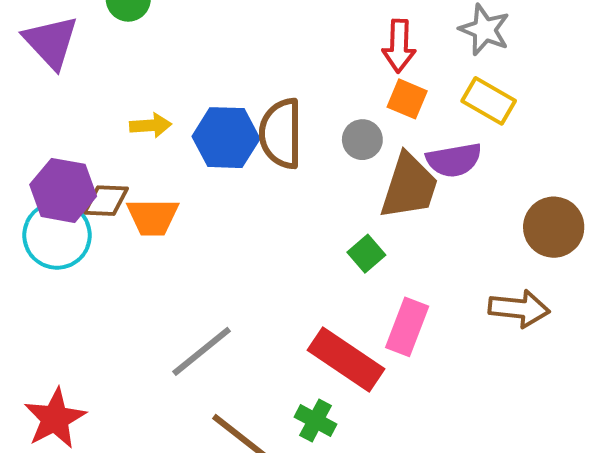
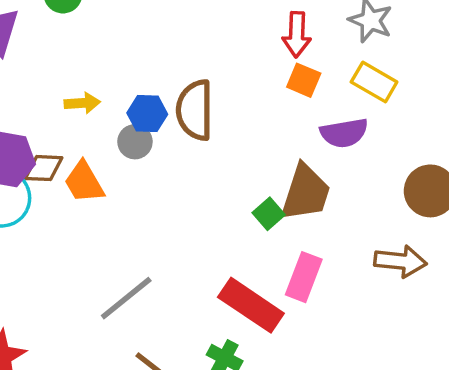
blue hexagon: (226, 138) -> (147, 114), size x0.7
gray circle: (362, 140) -> (135, 142), moved
brown trapezoid: (409, 186) -> (305, 193), moved
orange trapezoid: (153, 217) -> (84, 182), turned 60

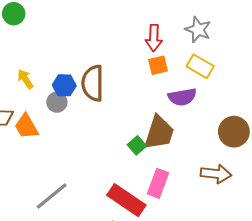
orange square: (304, 80) -> (158, 65), turned -36
yellow arrow: (82, 103) -> (25, 79), turned -120

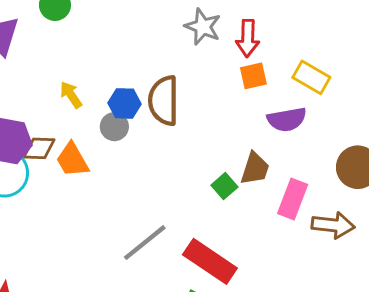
gray star: (198, 29) -> (203, 27), moved
brown trapezoid: (159, 133) -> (255, 169), size x0.7
pink rectangle: (158, 183) -> (293, 199), moved
gray line: (52, 196) -> (145, 243), moved

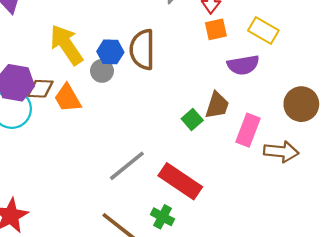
yellow arrow: (71, 95) -> (66, 45), size x1.8

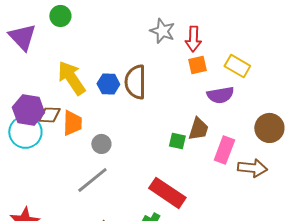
gray circle: (102, 71) -> (101, 144), moved
orange trapezoid: (68, 98) -> (72, 123), turned -148
green square: (192, 120) -> (177, 141), turned -36
gray line: (127, 166) -> (92, 180), moved

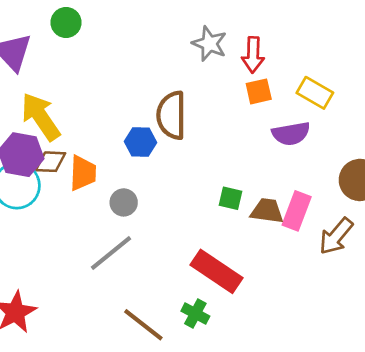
yellow arrow: (71, 78) -> (41, 117), moved
blue hexagon: (108, 84) -> (141, 142), moved
brown trapezoid: (198, 129) -> (267, 211), moved, turned -100
brown arrow: (252, 168) -> (336, 236), turned 124

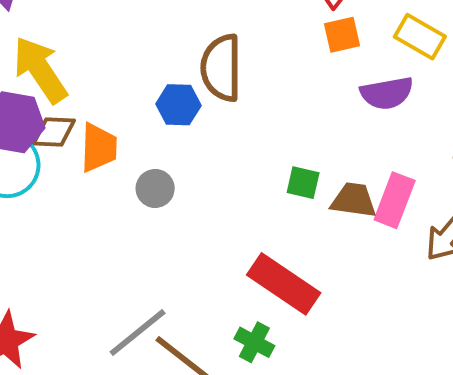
gray line: (111, 253) -> (138, 333), moved

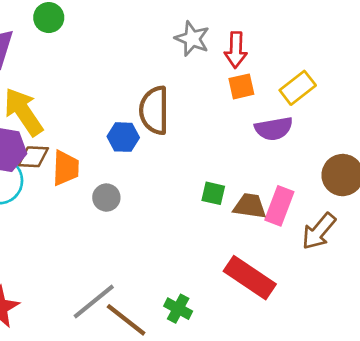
yellow rectangle: (420, 37) -> (298, 88), turned -68
red rectangle: (284, 284) -> (250, 278), moved

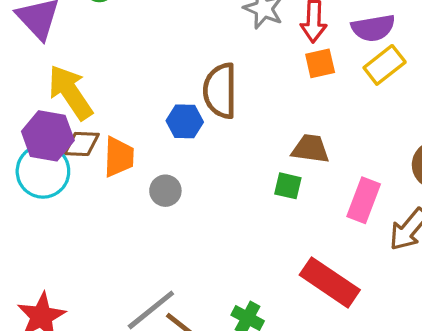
purple semicircle: (274, 129) -> (373, 28), moved
brown trapezoid: (250, 206) -> (310, 149), moved

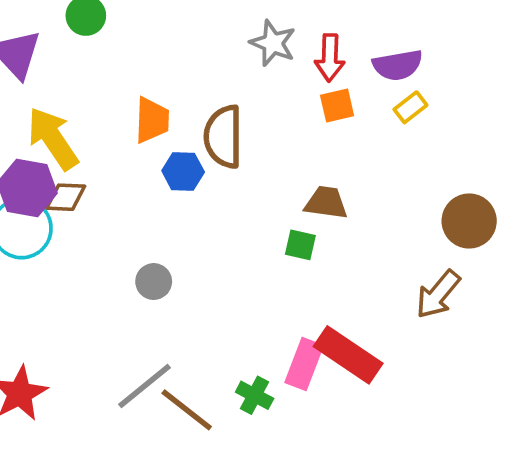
yellow rectangle: (385, 65) -> (410, 107), size x0.7
orange trapezoid: (119, 157) -> (152, 120), moved
gray circle: (165, 191) -> (154, 282), moved
pink rectangle: (364, 200) -> (304, 364), moved

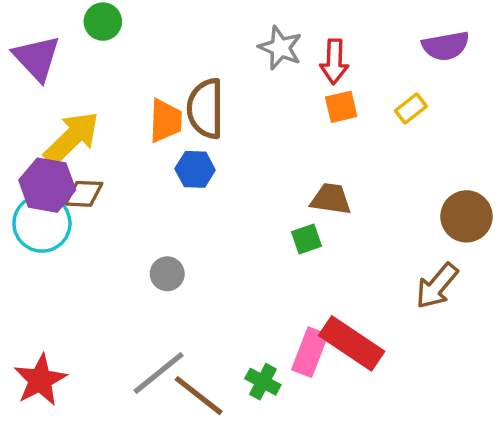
purple semicircle: (398, 65) -> (446, 46), moved
brown semicircle: (223, 137) -> (206, 109), moved
yellow arrow: (53, 138) -> (72, 138), turned 80
green square: (300, 245) -> (306, 239), turned -32

